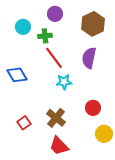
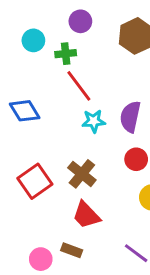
purple semicircle: (89, 58) -> (130, 117), moved
red square: (24, 123) -> (35, 181), size x1.6

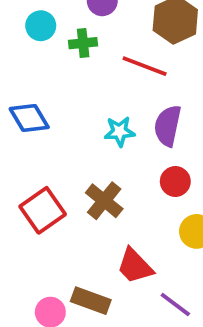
red line: (79, 86) -> (145, 66), moved, turned -32
red trapezoid: (86, 215) -> (135, 266), moved
brown rectangle: (72, 250) -> (91, 301), size x1.4

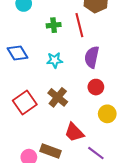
green cross: (83, 43) -> (54, 25), moved
red line: (145, 66) -> (79, 25), turned 55
cyan star: (120, 131) -> (55, 60), moved

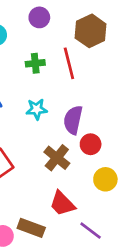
purple semicircle: (92, 57) -> (73, 120), moved
brown cross: (58, 97) -> (57, 158), moved

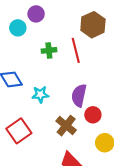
purple circle: (39, 17) -> (36, 14), moved
cyan star: (37, 109) -> (40, 94), moved

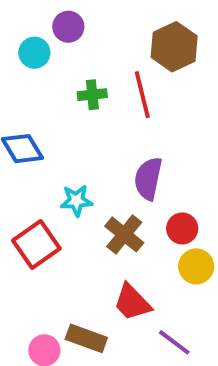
cyan star: (40, 94) -> (76, 200), moved
red circle: (93, 115) -> (182, 228), moved

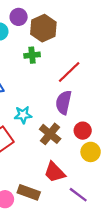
brown hexagon: (174, 47) -> (43, 28), moved
red line: (142, 95) -> (69, 72), moved, turned 60

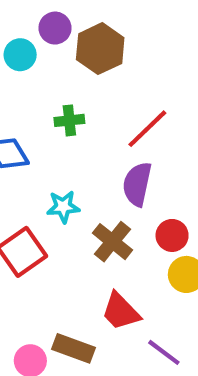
green cross: (32, 55) -> (69, 120), moved

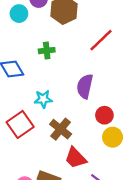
red line: (147, 129) -> (101, 40), moved
brown cross: (112, 242) -> (61, 129), moved

